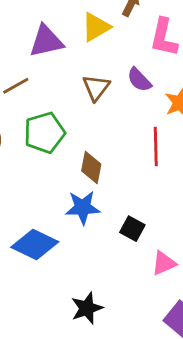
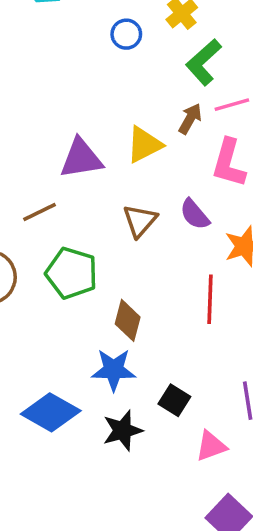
green pentagon: (44, 133) -> (72, 273), turned 30
black star: (87, 308) -> (123, 430), moved

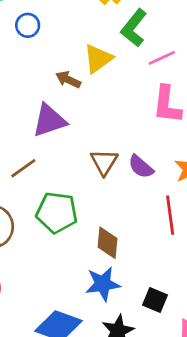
blue circle: (126, 34) -> (28, 25), moved
brown arrow: (190, 119) -> (68, 80), moved, turned -85
yellow triangle: (144, 145) -> (98, 59), moved
purple semicircle: (195, 214) -> (141, 167), moved

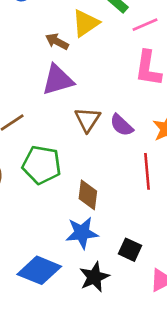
purple triangle: (49, 120) -> (58, 80), moved

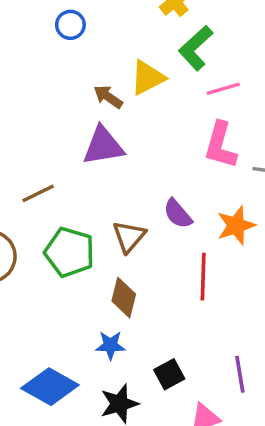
brown triangle: (87, 120) -> (129, 236), moved
blue star: (82, 233) -> (110, 345), size x0.7
black square: (130, 250) -> (169, 374), turned 30

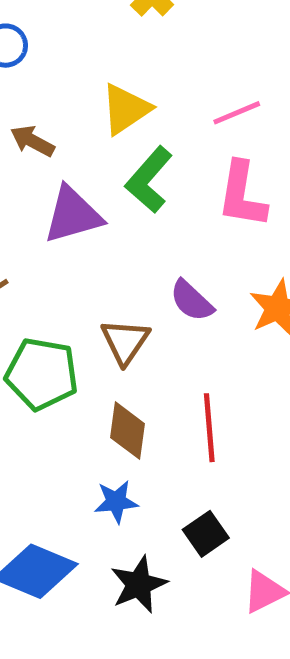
green L-shape: (196, 48) -> (149, 180), moved
brown arrow: (108, 97) -> (32, 141), moved
red line: (203, 277) -> (209, 428), moved

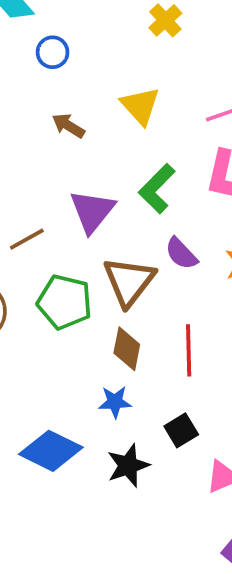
yellow triangle: (126, 109) -> (140, 106), turned -42
green L-shape: (149, 180) -> (157, 189), moved
purple triangle: (73, 215) -> (92, 211), moved, turned -39
brown triangle: (125, 341) -> (129, 281), size x1.4

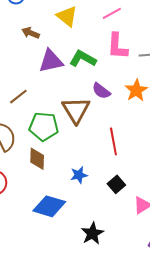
green L-shape: (157, 189) -> (83, 59), turned 84
purple triangle: (92, 211) -> (51, 61), moved, turned 48
brown diamond: (127, 349) -> (37, 159), moved
black star: (128, 466) -> (92, 233), moved

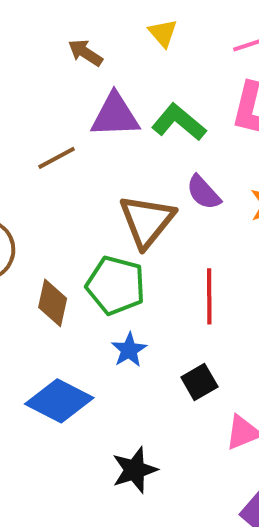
yellow triangle: (67, 16) -> (163, 33), size x0.7
brown line: (18, 97) -> (57, 158), moved
green pentagon: (44, 126) -> (116, 285), moved
blue star: (79, 175) -> (129, 350), turned -30

